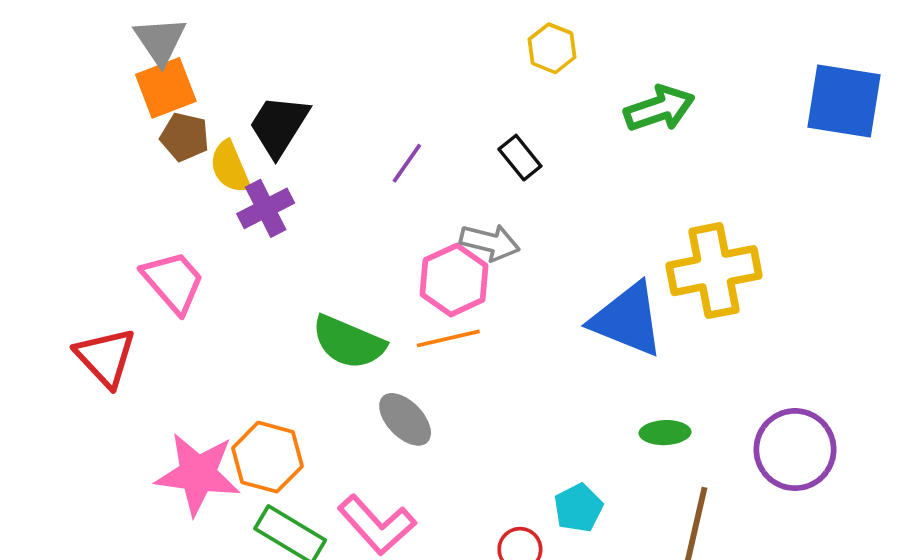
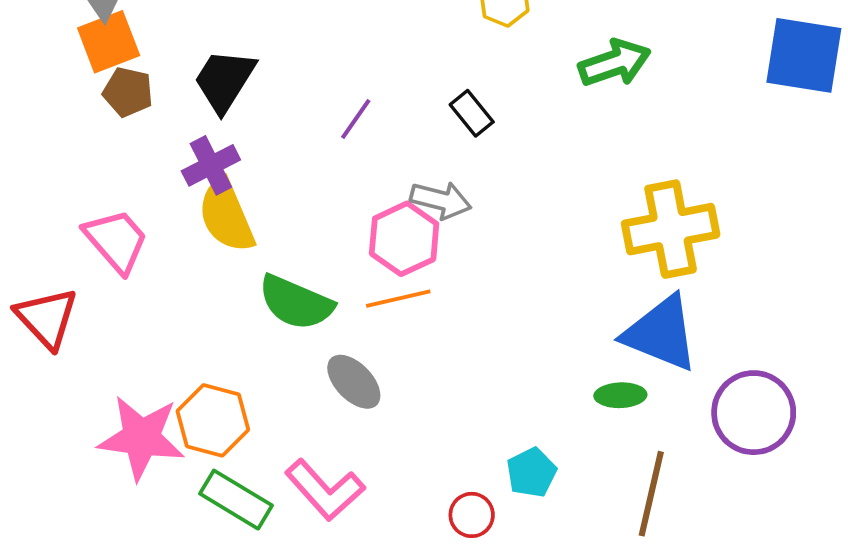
yellow semicircle: (230, 167) -> (226, 216), moved, size x1.4
blue triangle: (627, 320) -> (661, 333), moved

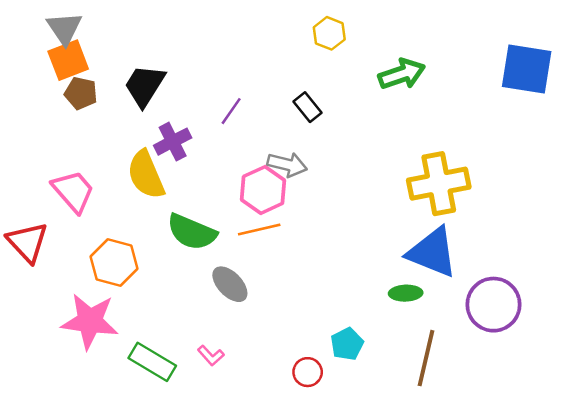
purple cross: (211, 165) -> (173, 142), moved
orange hexagon: (213, 420) -> (114, 263), moved
pink L-shape: (325, 490) -> (211, 356), size x0.5

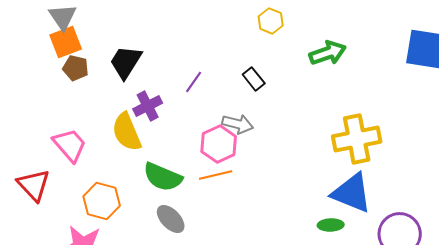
gray ellipse: (230, 284) -> (171, 219), moved

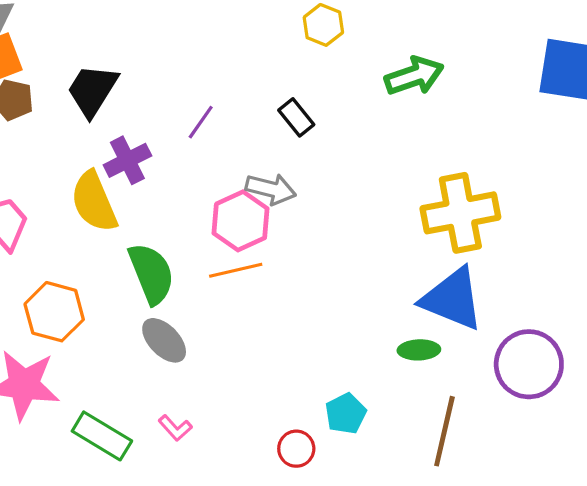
green semicircle: (163, 177) -> (151, 273), turned -135

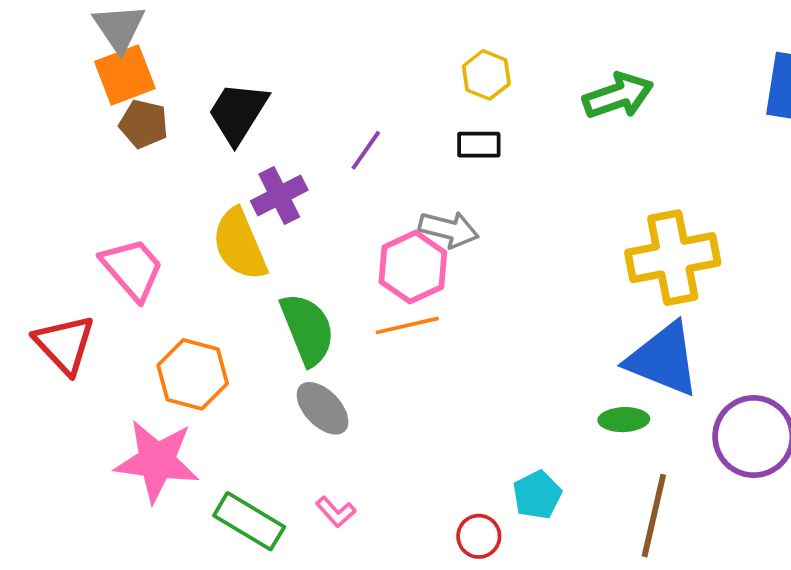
yellow hexagon: (323, 25) -> (486, 75), moved
black rectangle: (296, 117) -> (479, 145), turned -51

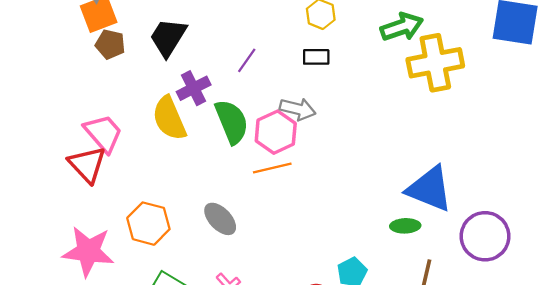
yellow cross: (673, 258) -> (435, 63), moved
green semicircle: (307, 329) -> (232, 122), moved
red triangle: (65, 344) -> (87, 165), moved
orange hexagon: (193, 374) -> (148, 224), moved
pink star: (157, 461) -> (88, 251), moved

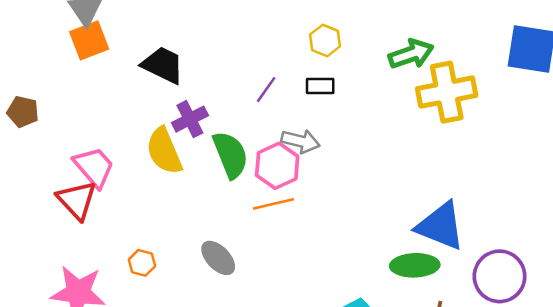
black trapezoid: (168, 37) -> (163, 65), turned 84
brown pentagon: (110, 44) -> (23, 112), moved
purple line: (247, 60) -> (266, 90), moved
orange hexagon: (148, 224) -> (142, 263), size x0.6
green ellipse: (405, 226) -> (415, 265), size x1.5

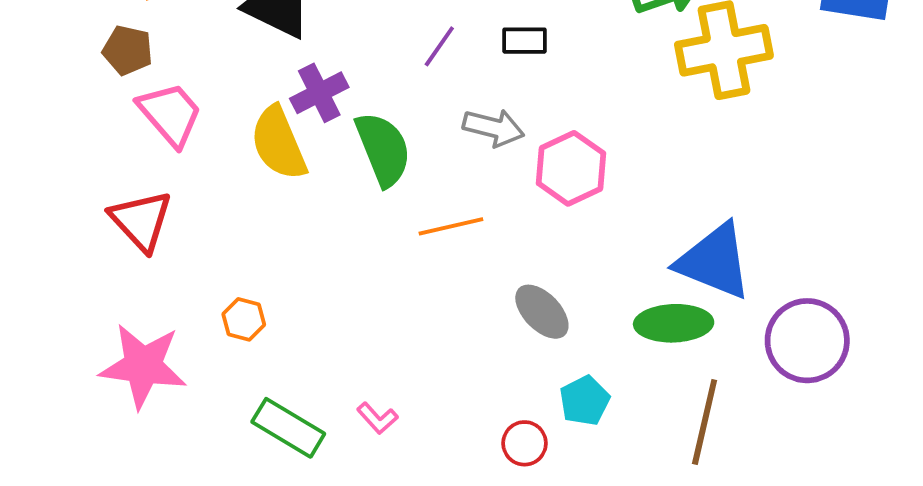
brown pentagon: (23, 112) -> (128, 50), moved
pink hexagon: (277, 166) -> (571, 168), moved
pink trapezoid: (94, 167) -> (170, 114), moved
gray ellipse: (218, 258) -> (542, 312), moved

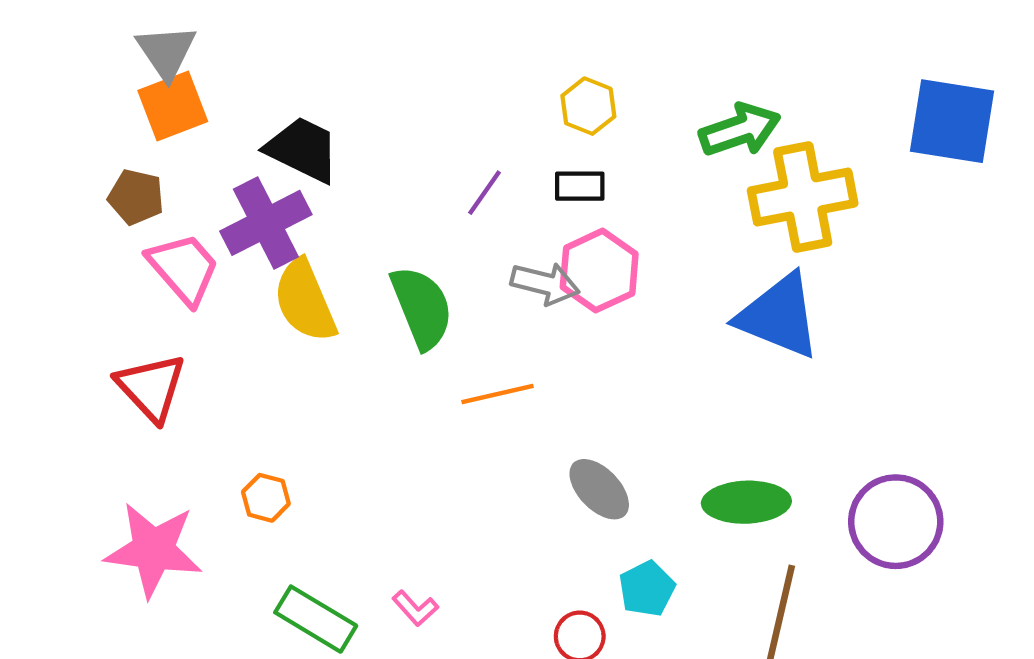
purple cross: (319, 93) -> (266, 223), moved, size x1.4
pink hexagon: (571, 168) -> (599, 271), moved
blue triangle: (714, 261) -> (779, 316), moved

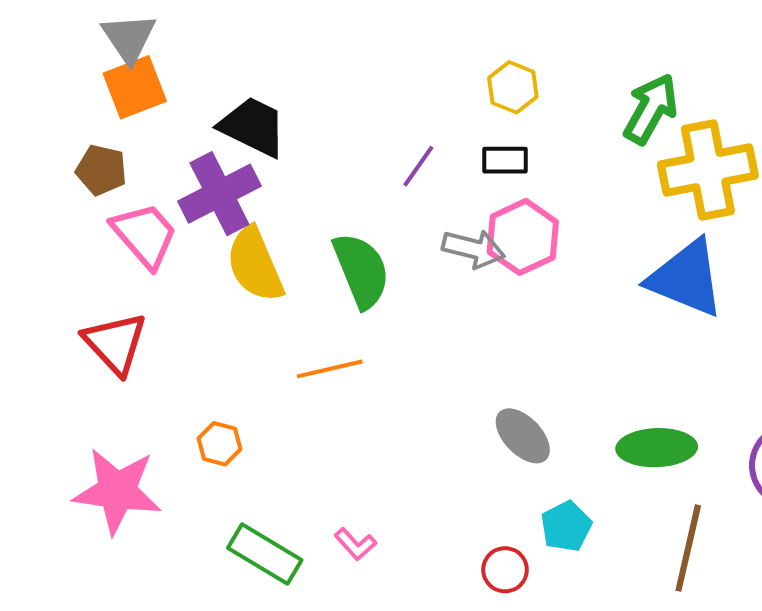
green arrow: (740, 130) -> (651, 109), turned -42
orange line: (497, 394) -> (330, 369), moved

